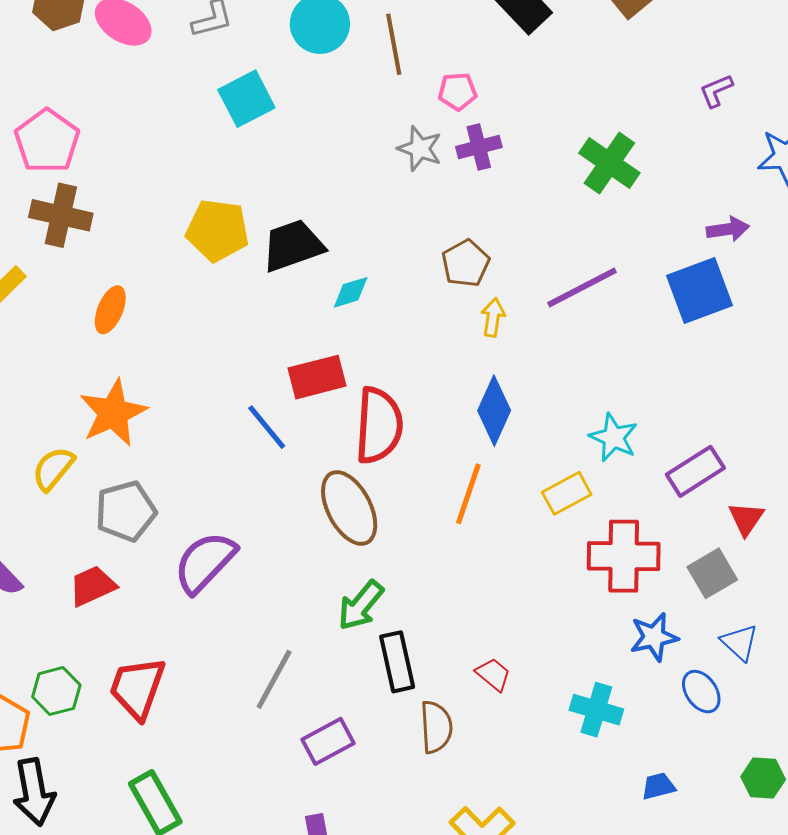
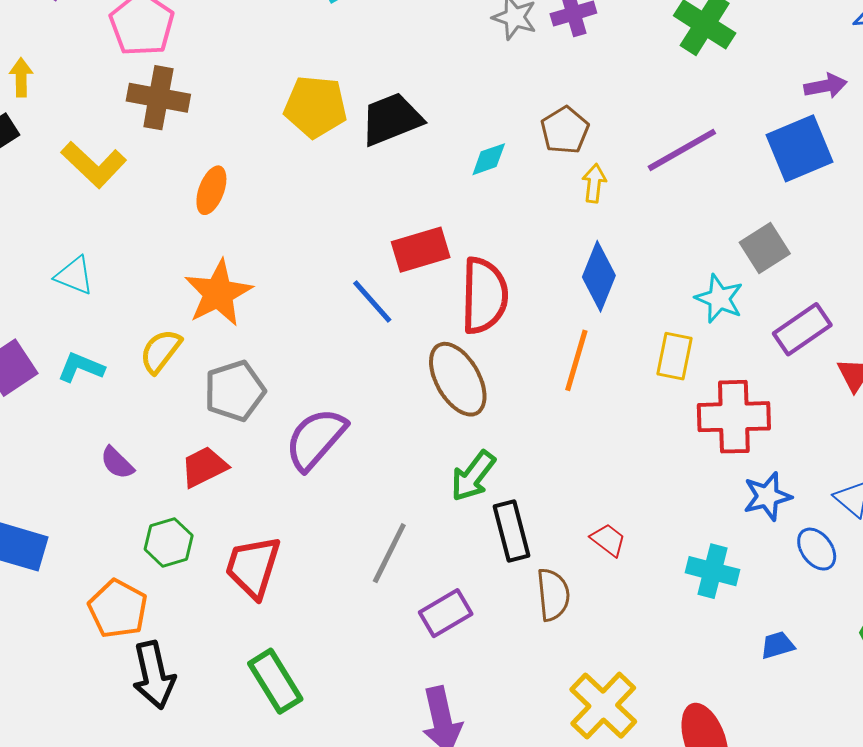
cyan diamond: (351, 292) -> (489, 159), moved
yellow rectangle: (567, 493) -> (675, 356), turned -48
gray square: (712, 573) -> (765, 248), moved
green hexagon: (56, 691) -> (169, 542), moved

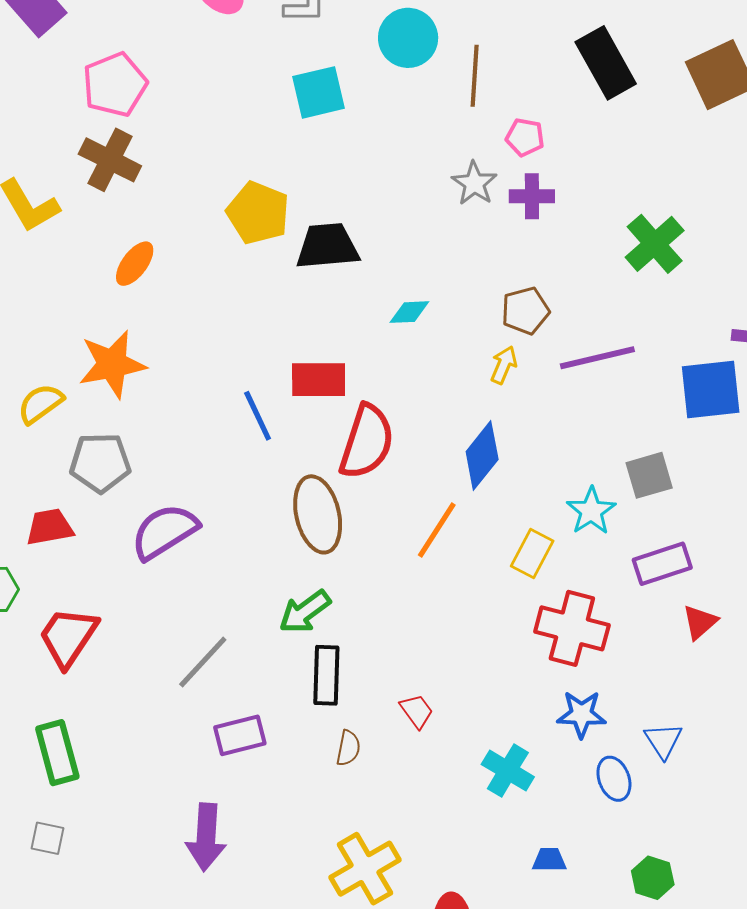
brown pentagon: (565, 130) -> (525, 311), moved
brown semicircle: (553, 595) -> (348, 748), size x0.7

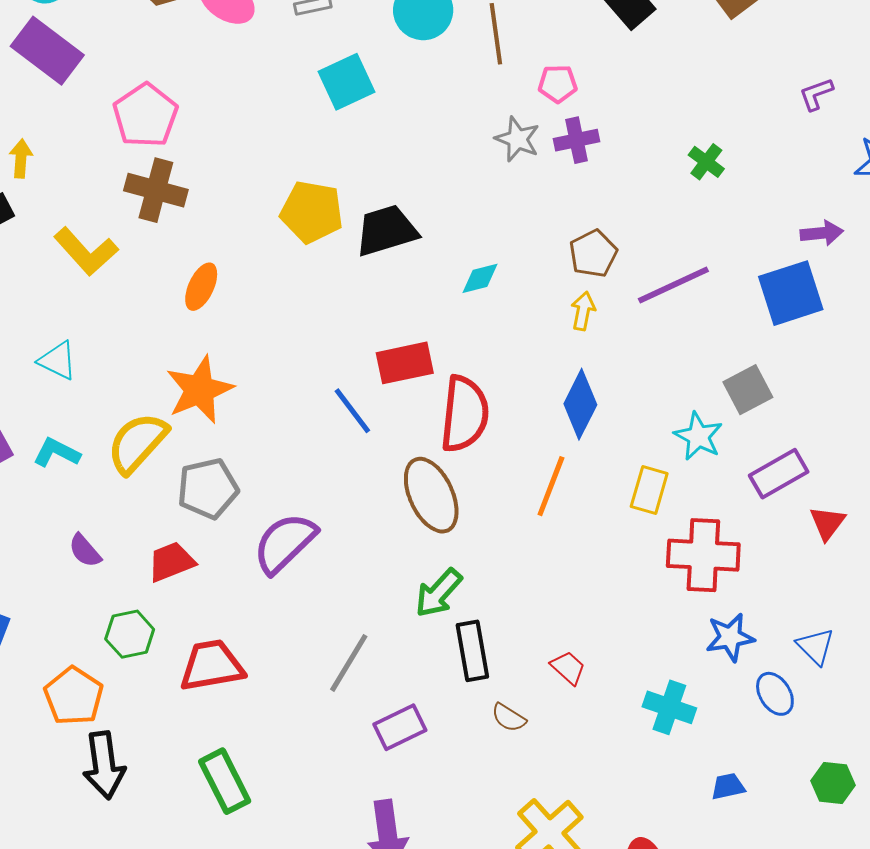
green cross: (655, 244) -> (706, 162), size x0.6
yellow semicircle: (40, 404) -> (137, 443), size x1.4
red trapezoid: (68, 637) -> (212, 666), turned 58
brown semicircle: (348, 748) -> (509, 718), turned 123

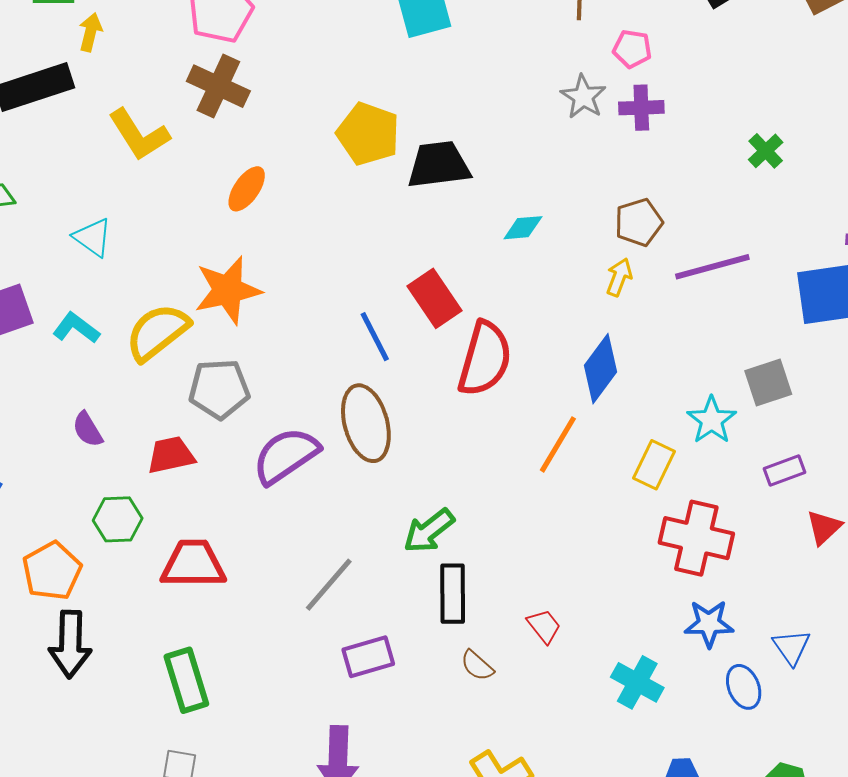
red rectangle: (405, 363) -> (435, 298), turned 58
purple rectangle: (779, 474) -> (784, 470), size x0.7
brown ellipse: (431, 495) -> (366, 423), moved

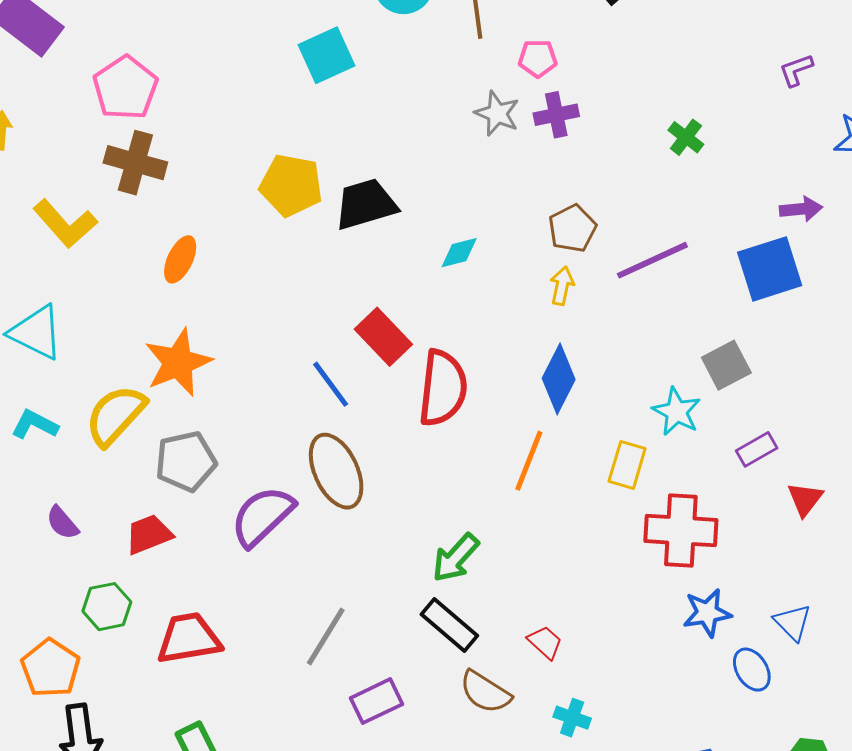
cyan triangle: (93, 237) -> (36, 332), size x1.4
green arrow: (429, 531) -> (456, 558), moved
black rectangle: (453, 594) -> (449, 625), turned -40
brown semicircle: (477, 666) -> (485, 692), size x1.5
cyan cross: (637, 682) -> (572, 718), moved, size x0.7

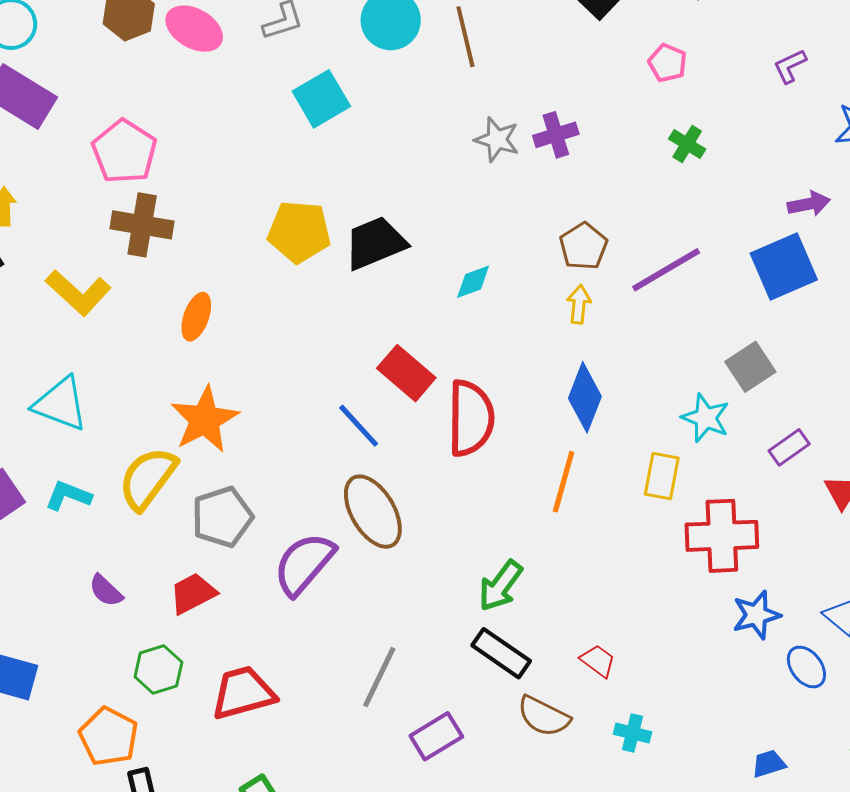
pink pentagon: (538, 58) -> (668, 63), moved, turned 30

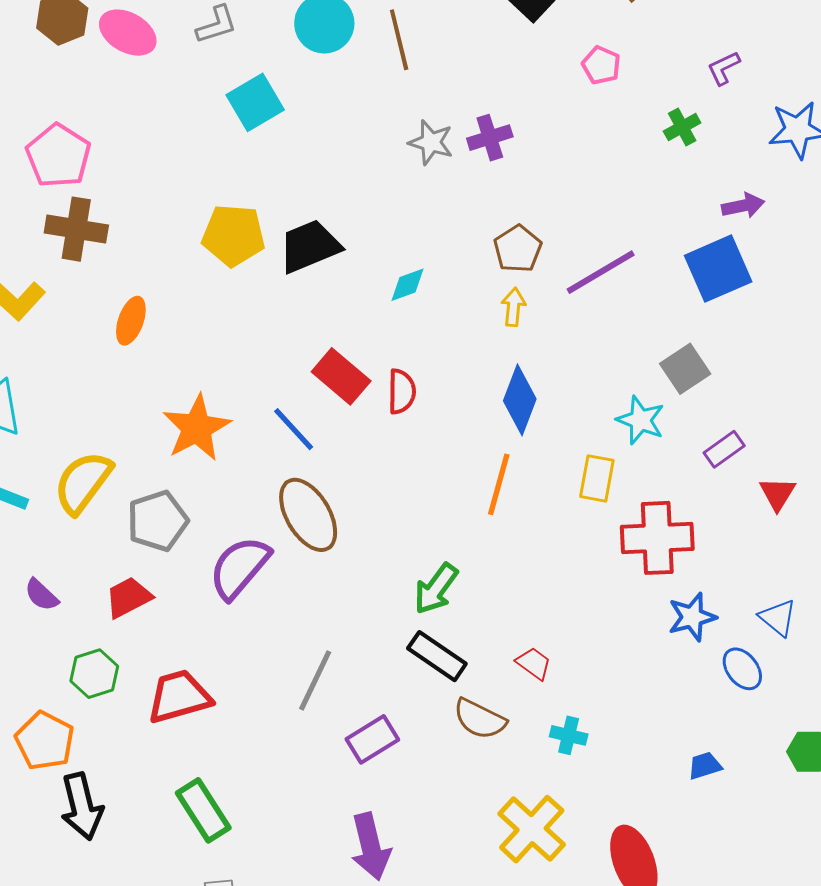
green cross: (687, 144) -> (682, 127), moved, turned 30
red semicircle: (471, 418) -> (402, 391), moved, size x0.6
orange star: (205, 419) -> (197, 428), moved

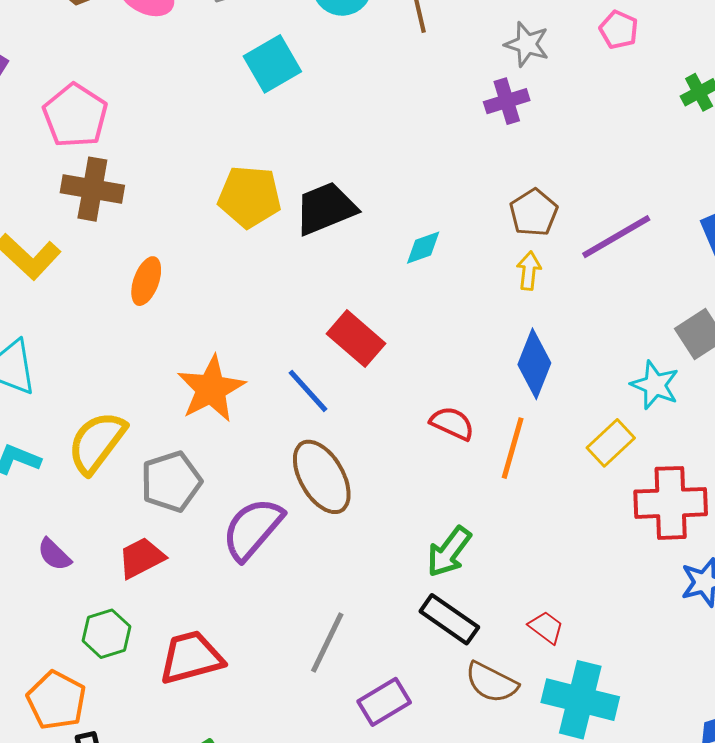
gray star: (431, 142) -> (527, 44), moved
red semicircle: (402, 391) -> (452, 423), moved, turned -66
yellow rectangle: (597, 478) -> (611, 443), turned 36
cyan cross: (569, 735) -> (580, 700), size x2.0

